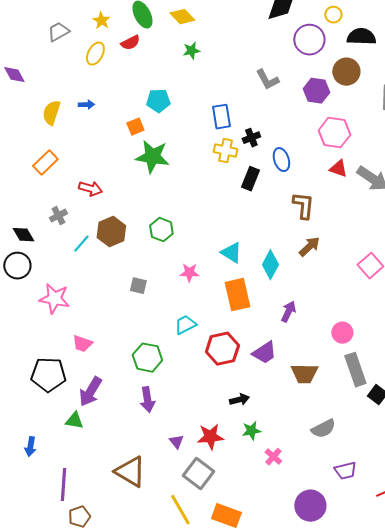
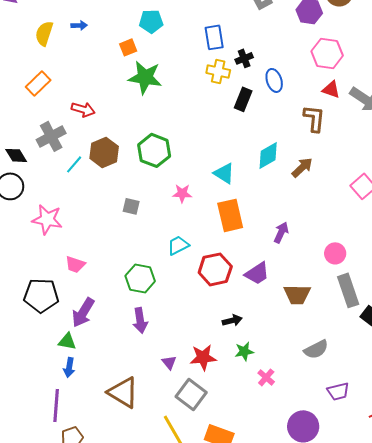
brown L-shape: (303, 206) -> (314, 118), moved
gray cross: (58, 216) -> (51, 136), size x1.6
green hexagon: (161, 230) -> (154, 150), size x1.4
cyan diamond: (270, 265) -> (268, 155), moved, turned 32
blue arrow: (30, 447) -> (69, 367), moved

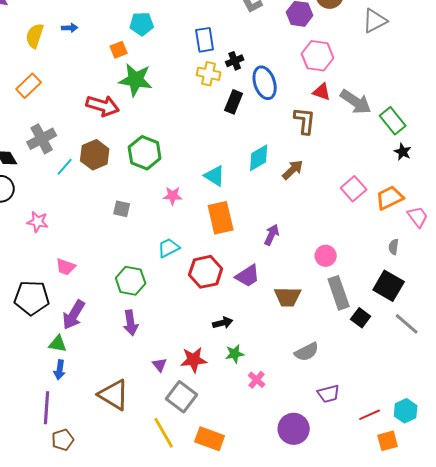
blue ellipse: (274, 80) -> (265, 83), size x1.4
red arrow: (83, 109) -> (103, 106), moved, size x1.4
pink star: (47, 219) -> (38, 222), size x0.7

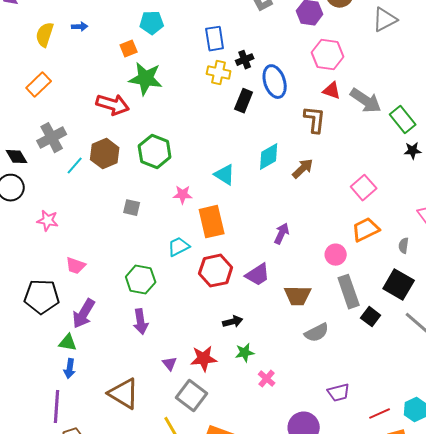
black star: (403, 152) -> (413, 151), turned -30
orange trapezoid: (390, 198) -> (366, 230), moved
orange rectangle: (221, 218) -> (212, 222), moved
gray semicircle: (307, 352) -> (317, 333), moved

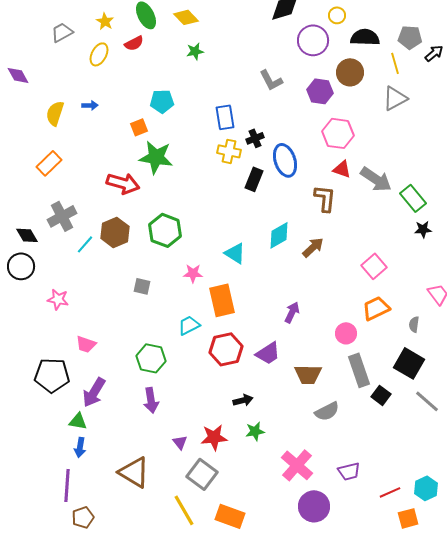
pink cross: (267, 379) -> (297, 465), moved, size x1.8

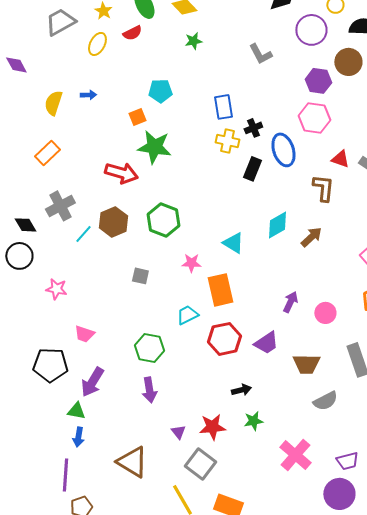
gray trapezoid: (62, 32) -> (60, 22), size x1.4
gray L-shape: (271, 80) -> (260, 54), moved
pink hexagon: (338, 133) -> (314, 118), moved
pink circle: (346, 333) -> (325, 313), moved
purple circle: (314, 506) -> (339, 494), moved

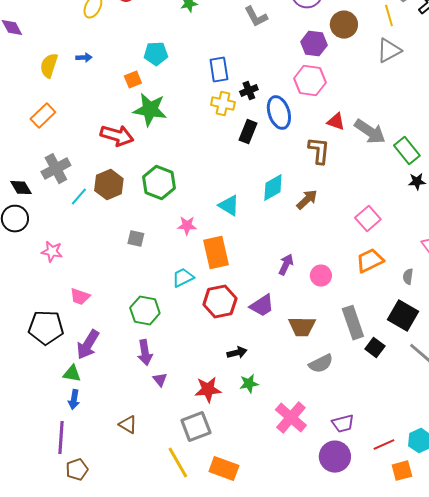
purple triangle: (178, 432) -> (160, 380), moved
brown triangle: (132, 462) -> (128, 425), size x0.6
gray square: (200, 464) -> (196, 427), turned 32

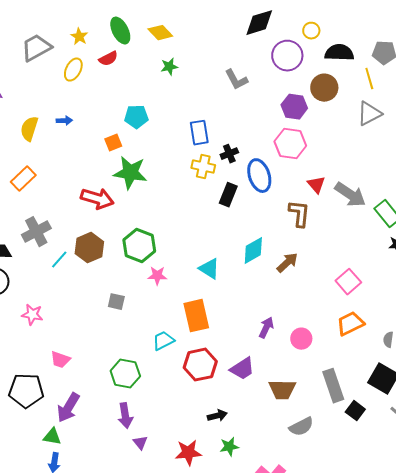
red triangle: (336, 122) -> (316, 185), turned 30
pink star: (187, 226) -> (157, 276), moved

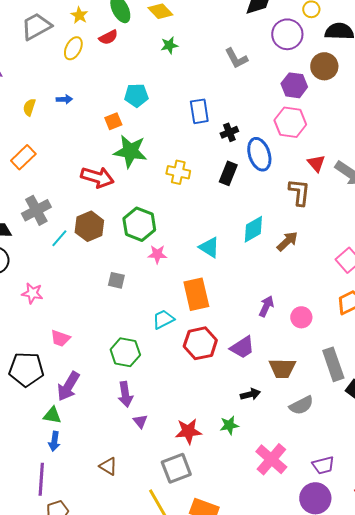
yellow semicircle: (29, 129) -> (29, 107), size x0.7
yellow cross: (203, 167) -> (178, 172), moved
black arrow: (217, 416) -> (250, 394), moved

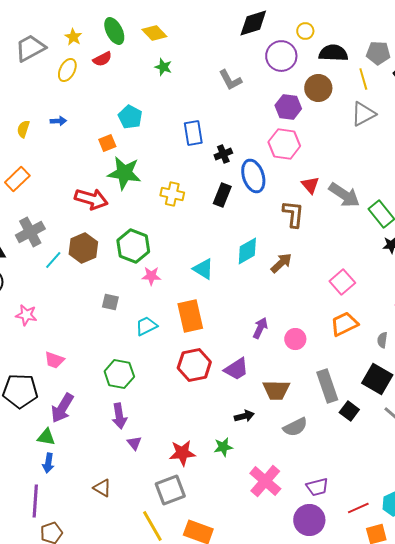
green star: (169, 45) -> (163, 67), turned 30
cyan pentagon: (136, 95) -> (130, 117), turned 30
cyan trapezoid: (163, 319) -> (146, 326), moved

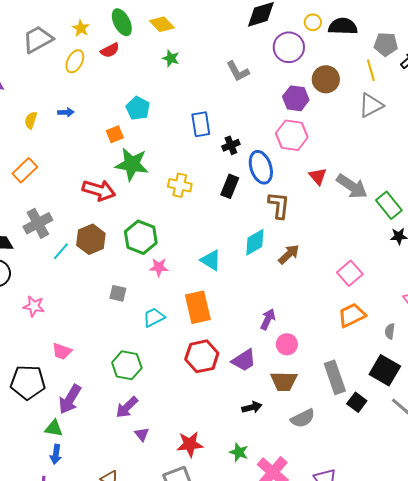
black semicircle: (333, 53) -> (343, 26), moved
brown L-shape: (293, 214) -> (279, 205), moved
pink circle: (295, 339) -> (287, 344), moved
purple arrow: (119, 416) -> (127, 407), turned 55
green star: (223, 447) -> (239, 452), moved, turned 30

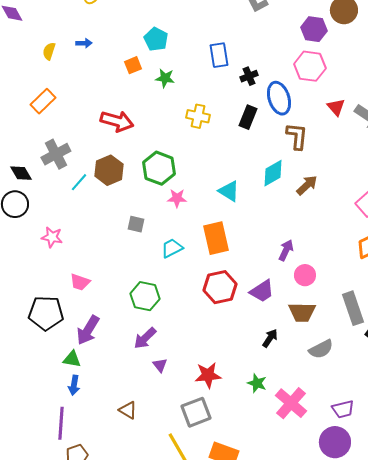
green star: (132, 164) -> (165, 78), moved, size x0.6
black arrow: (252, 407) -> (270, 338), turned -42

